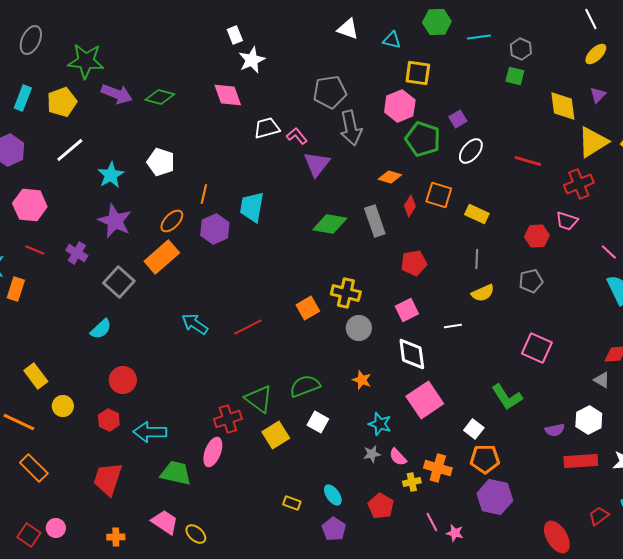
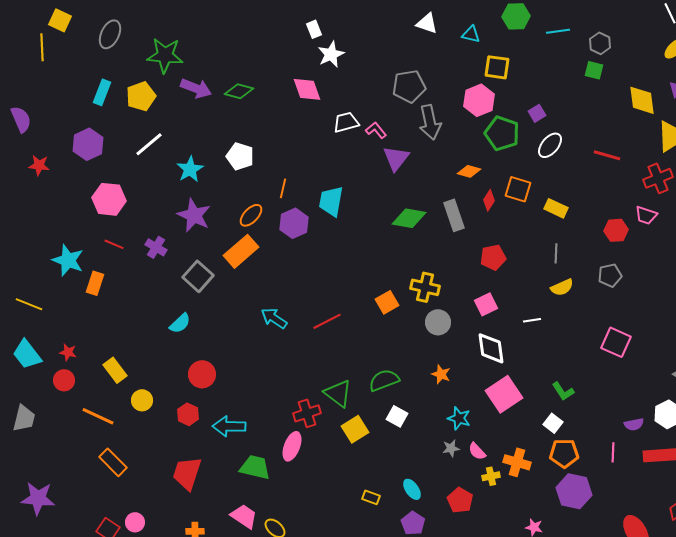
green L-shape: (507, 397) -> (563, 391), moved, size x0.7
pink line: (432, 522) -> (613, 452), moved, turned 30

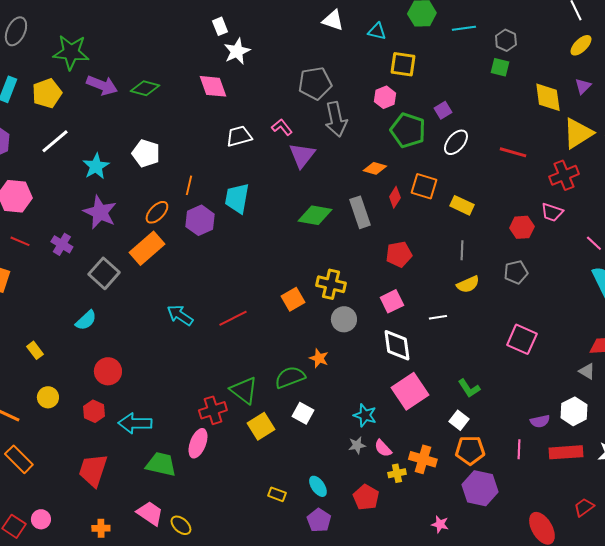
pink hexagon: (479, 100) -> (385, 97), size x0.7
white trapezoid: (346, 122) -> (239, 136), moved
yellow rectangle: (115, 370) -> (35, 350), moved, size x0.7
orange star: (441, 374) -> (319, 358), moved

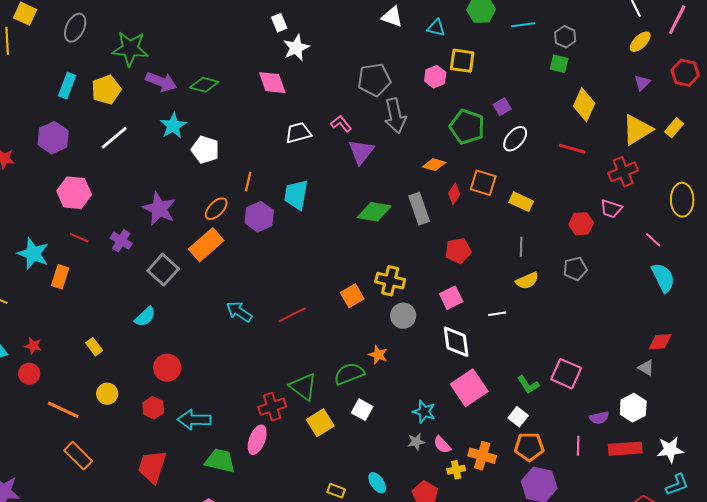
pink hexagon: (385, 97) -> (435, 77), moved
yellow diamond: (548, 97) -> (584, 105), moved, turned 32
cyan star: (96, 166) -> (173, 126), moved
pink square: (522, 339) -> (566, 374), moved

